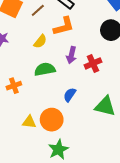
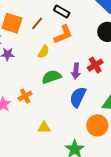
purple arrow: (71, 55) -> (76, 71), moved
blue semicircle: (70, 95) -> (78, 97), size x1.5
orange circle: (52, 120) -> (97, 125), moved

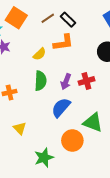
brown line: (37, 23) -> (48, 18), moved
green semicircle: (51, 77) -> (41, 81), turned 96
yellow triangle: (44, 127) -> (20, 128), turned 32

